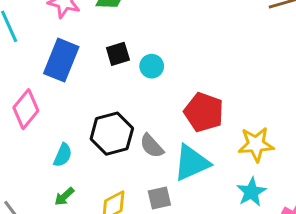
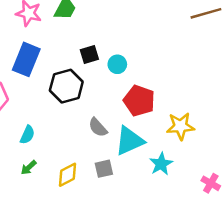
black square: (118, 54) -> (89, 55), moved
cyan circle: (152, 66) -> (117, 64), moved
black hexagon: (112, 134) -> (66, 86), moved
cyan star: (251, 192) -> (161, 164), moved

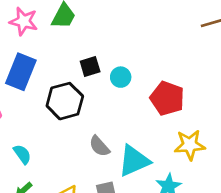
red pentagon: (139, 101) -> (167, 98), moved
cyan semicircle: (27, 135) -> (22, 154), turned -60

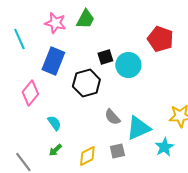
cyan circle: (121, 77) -> (128, 65), size x1.6
red pentagon: (167, 98) -> (160, 39), moved

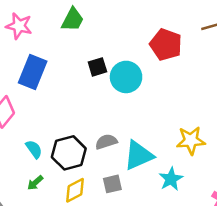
pink star: (55, 23) -> (19, 26), moved
black hexagon: (86, 83) -> (69, 153), moved
gray semicircle: (112, 117) -> (106, 142), turned 114

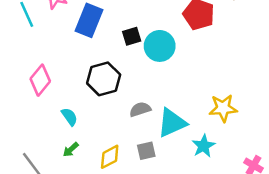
blue rectangle: (33, 72) -> (89, 20), moved
black hexagon: (69, 153) -> (104, 79), moved

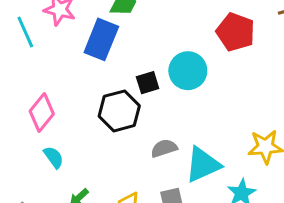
black square: (132, 36) -> (148, 83), moved
cyan semicircle: (69, 117) -> (54, 157), moved

